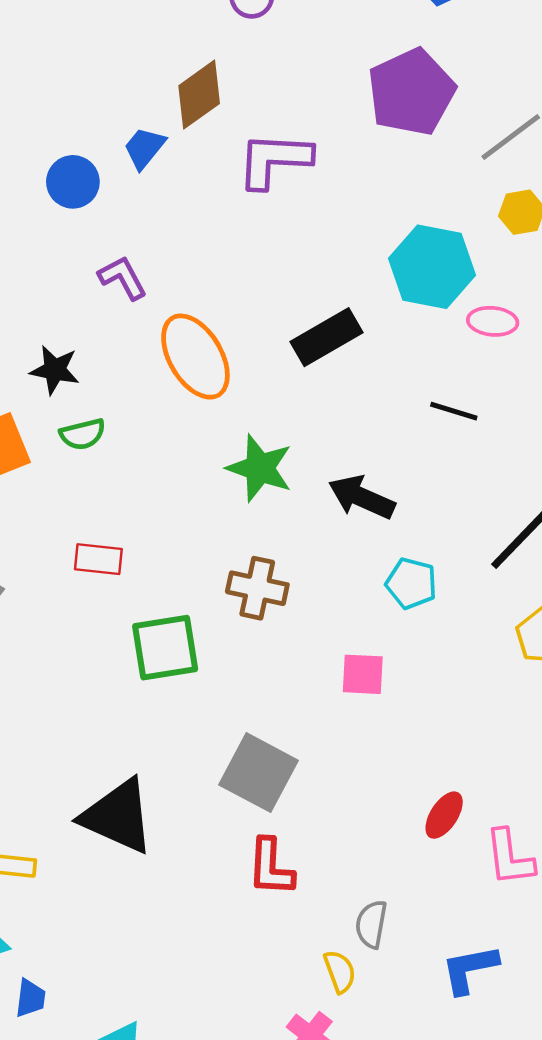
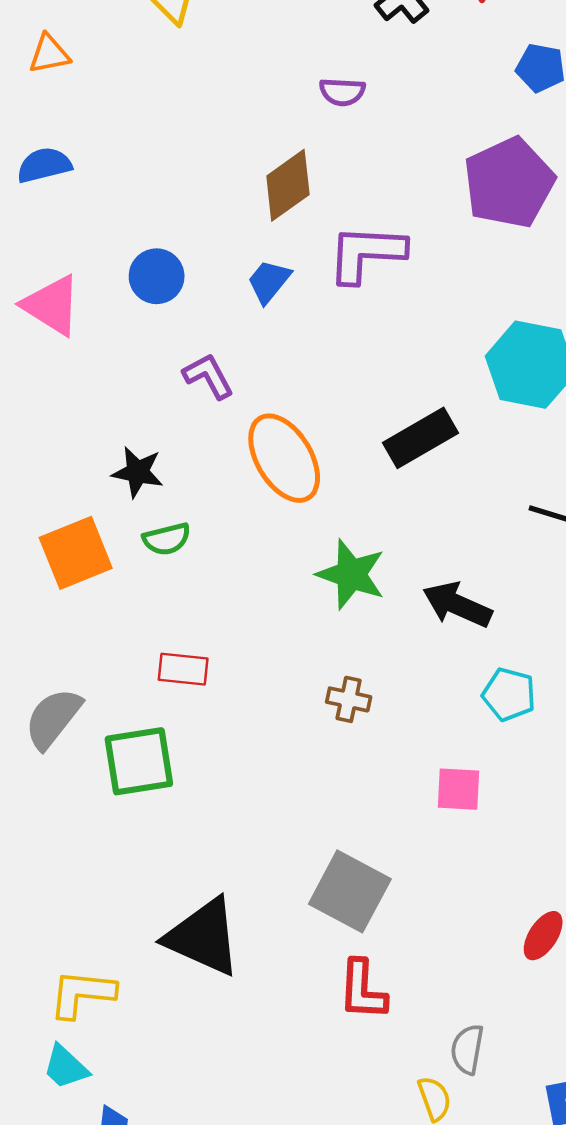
blue trapezoid: (144, 148) -> (269, 281), moved
brown cross: (257, 588) -> (349, 699), size x0.7
green square: (165, 648) -> (139, 761), moved

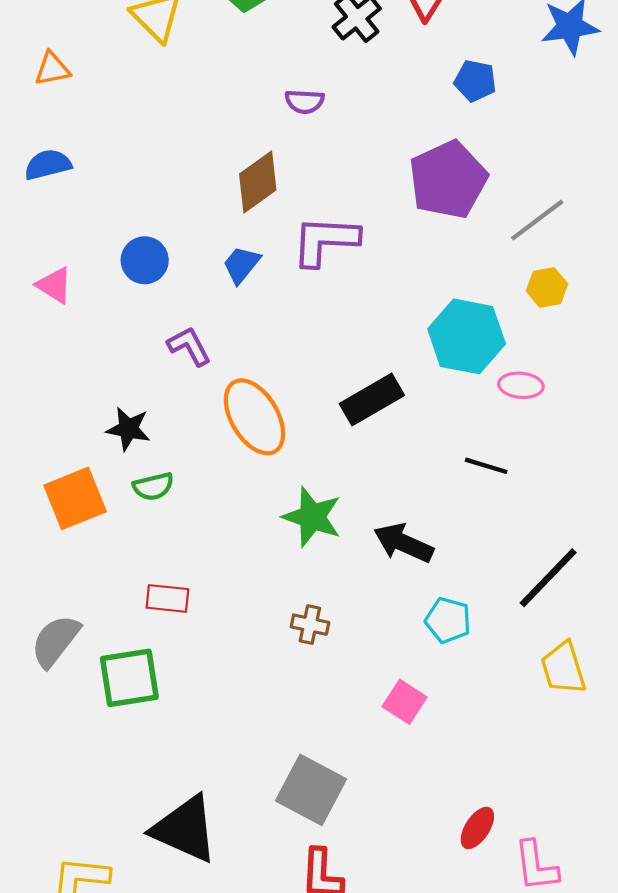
pink triangle: (52, 305) -> (54, 285), size x0.7
pink square: (458, 789) -> (405, 702), turned 30

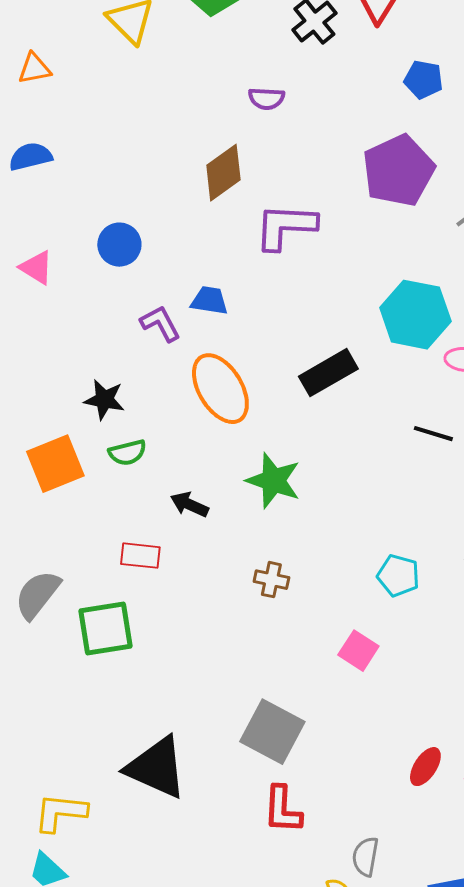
blue trapezoid: (241, 265) -> (209, 301), moved, turned 60
black arrow: (403, 543) -> (189, 505), moved, size x0.7

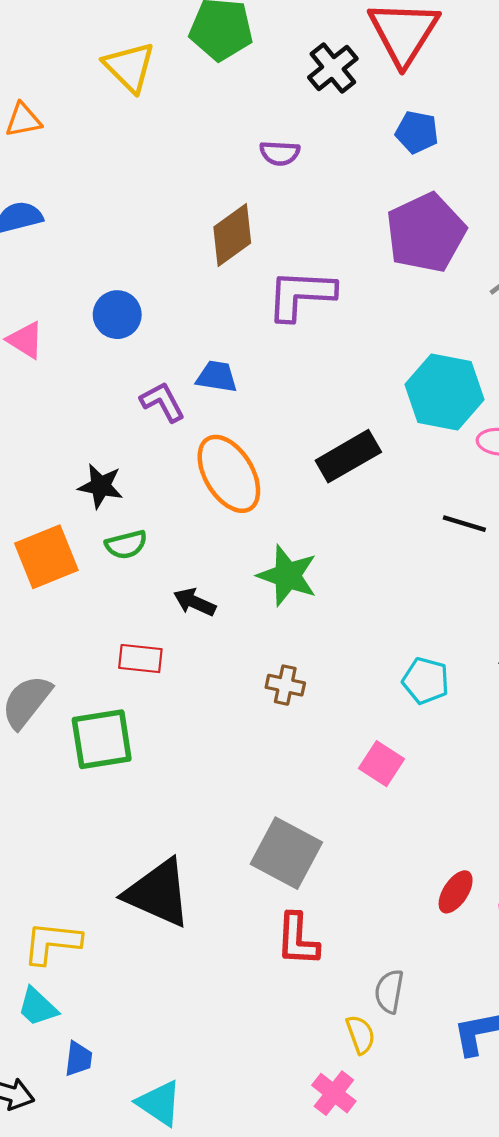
blue pentagon: (423, 80) -> (417, 132), moved

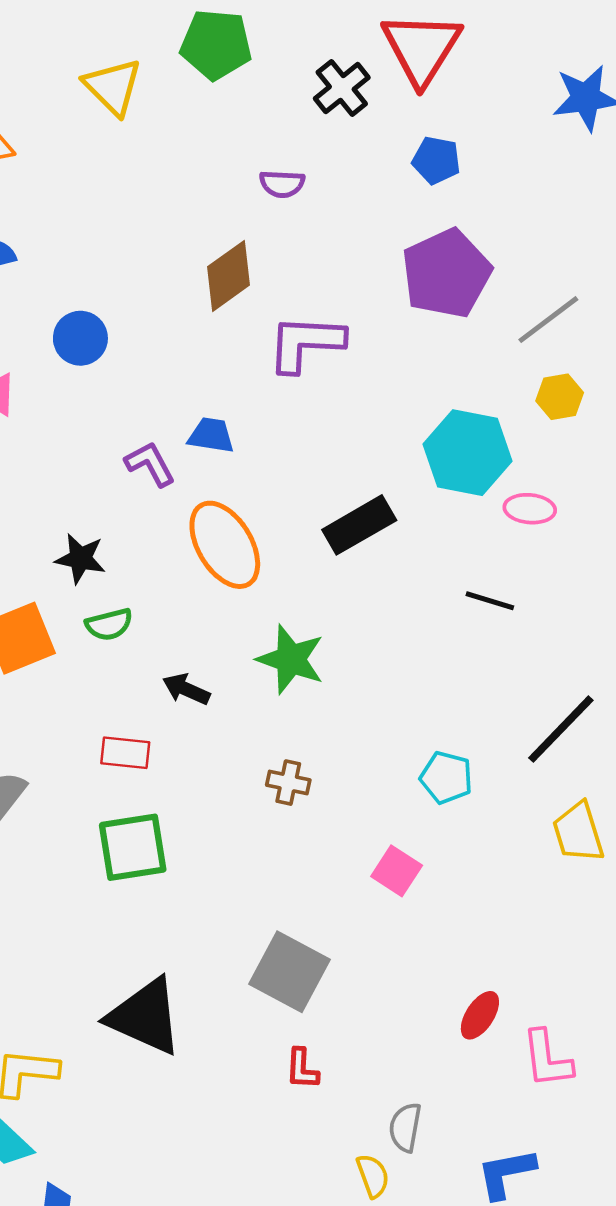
blue circle: (117, 315) -> (80, 338), moved
green square: (102, 739) -> (133, 847), moved
red L-shape: (297, 939) -> (302, 1069), size x0.7

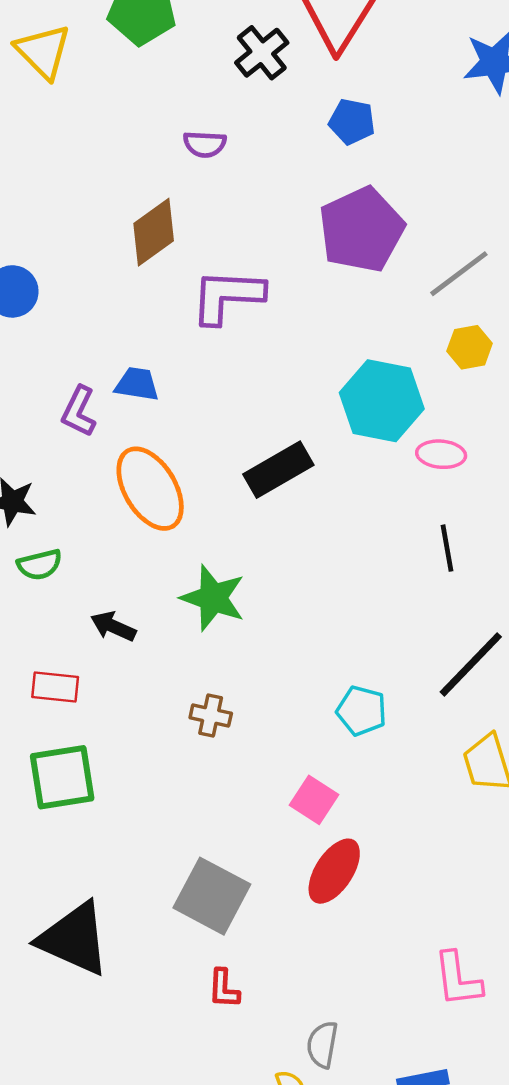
purple L-shape: (150, 464) -> (79, 411), turned -126
black line: (490, 601) -> (447, 548), moved, turned 63
red ellipse: (480, 1015) -> (334, 871), moved, size x1.4

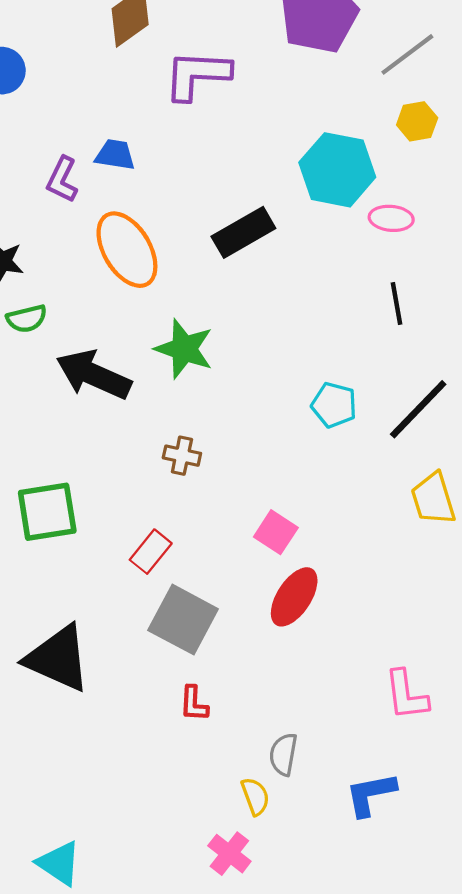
black arrow: (113, 626) -> (94, 375), size x1.8
red rectangle: (55, 687) -> (151, 552), moved, turned -57
cyan pentagon: (362, 711) -> (334, 405), moved

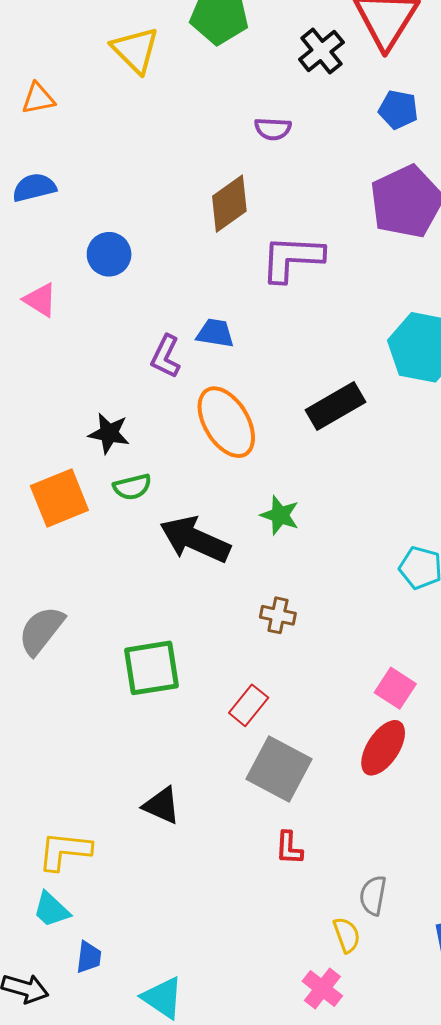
green star: (184, 349) -> (280, 515), size x0.7
pink square: (276, 532) -> (395, 688), moved
black triangle: (58, 658) -> (162, 805), size x0.6

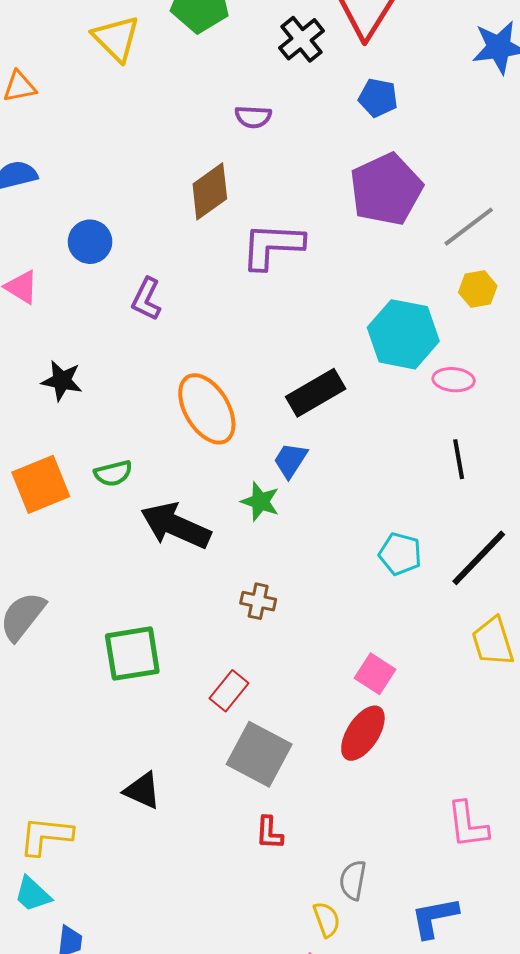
blue trapezoid: (215, 333) -> (290, 460), moved, turned -66
purple L-shape: (166, 356) -> (146, 299), moved
black star: (109, 433) -> (62, 381), moved

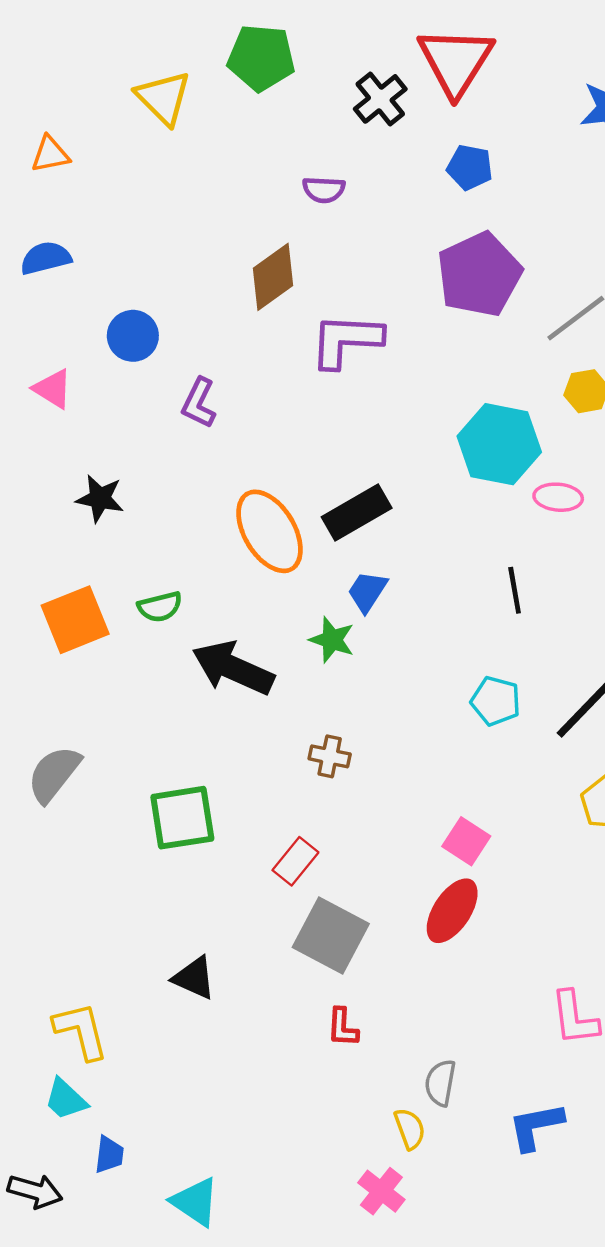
black rectangle: (316, 393) -> (357, 513), moved
black line: (459, 459) -> (515, 590), moved
yellow L-shape: (46, 836) -> (81, 1031), turned 70

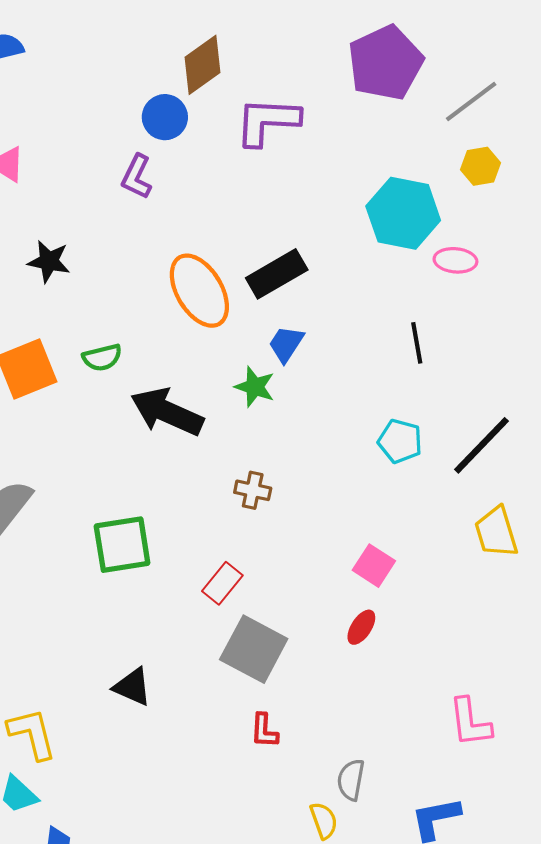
blue circle: (133, 336) -> (165, 117), moved
red ellipse: (452, 911) -> (361, 627), size x0.6

